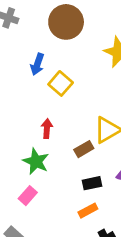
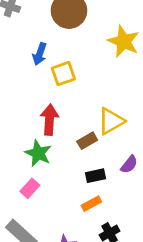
yellow square: (61, 83) -> (63, 74), turned 30
red arrow: (47, 129) -> (49, 120), size x1.5

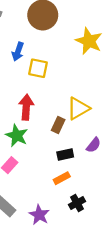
yellow square: (63, 74) -> (38, 68), turned 30
brown rectangle: (87, 141) -> (58, 125), turned -35

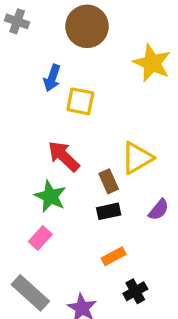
red arrow: (26, 107) -> (64, 156), turned -50
brown rectangle: (58, 125) -> (109, 181), turned -49
black rectangle: (65, 155) -> (109, 211), moved

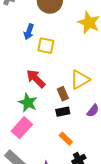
pink rectangle: (40, 238) -> (22, 128), size x1.5
orange rectangle: (114, 256) -> (66, 139), turned 72

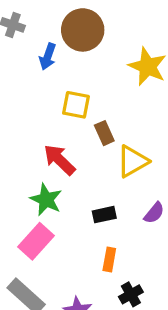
blue arrow: (29, 32) -> (48, 57), moved
brown rectangle: (63, 94) -> (104, 133), moved
orange rectangle: (66, 139) -> (109, 259), turned 56

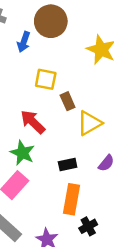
orange rectangle: (109, 259) -> (71, 199), size x1.6

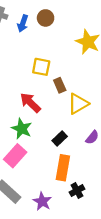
brown circle: (51, 21) -> (46, 18), size x0.6
blue arrow: (24, 42) -> (23, 23), moved
black rectangle: (68, 164) -> (60, 138), turned -32

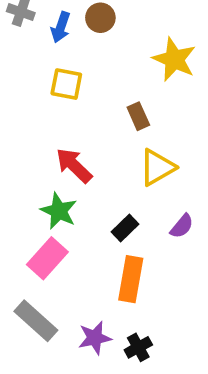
yellow square: (41, 67) -> (66, 84), moved
brown rectangle: (60, 85) -> (138, 116), moved
black cross: (77, 191) -> (138, 347), moved
purple star: (42, 201) -> (95, 338), turned 30

